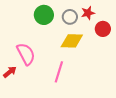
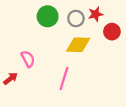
pink semicircle: (26, 54) -> (28, 59), size x0.7

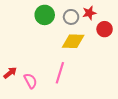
pink semicircle: (28, 59) -> (30, 81), moved

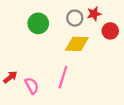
green circle: (45, 15) -> (38, 23), moved

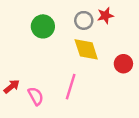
red circle: (110, 31) -> (123, 64), moved
yellow diamond: (77, 44) -> (86, 49), turned 70

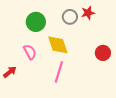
yellow diamond: (86, 49) -> (58, 45), moved
pink semicircle: (36, 96) -> (30, 52), moved

